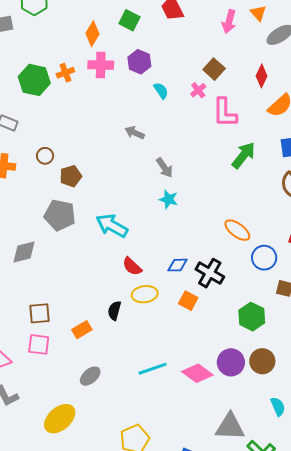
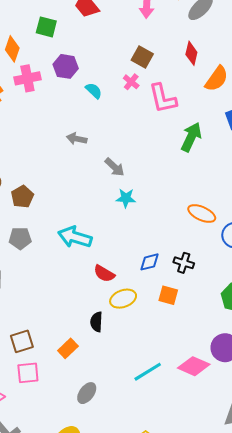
gray pentagon: (60, 215) -> (20, 238), size x0.7
black cross: (210, 273) -> (184, 263), size x0.7

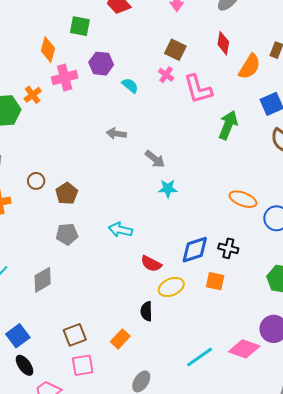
cyan arrow: (75, 237) -> (120, 230), size x0.7
blue diamond: (150, 262) -> (195, 250), size x1.4

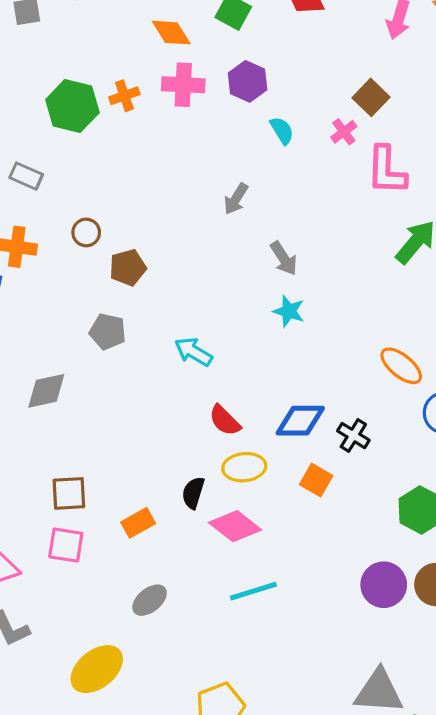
orange diamond: (48, 50) -> (171, 33), turned -65
gray arrow: (116, 134) -> (236, 199), turned -84
pink diamond: (244, 349) -> (235, 526), moved

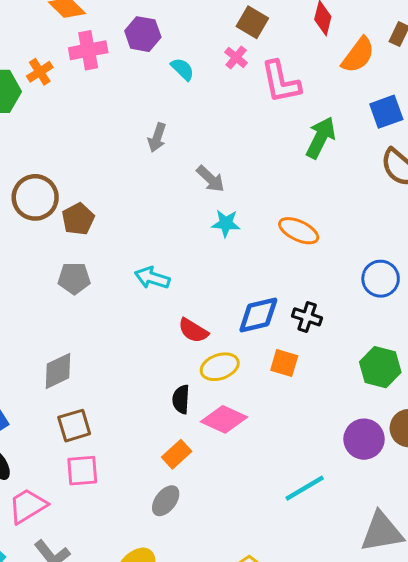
brown circle: (86, 232) -> (35, 197), size x1.8
orange ellipse: (401, 366) -> (299, 231), moved
gray diamond: (46, 391) -> (58, 371), moved
orange rectangle: (138, 523) -> (177, 454), moved
cyan line: (253, 591) -> (305, 488), moved

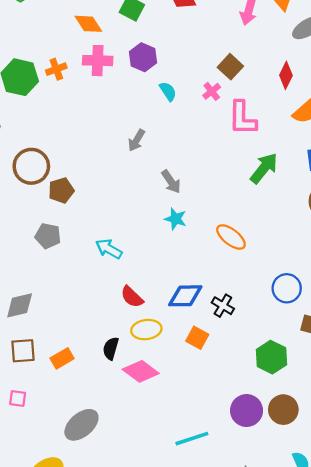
orange rectangle: (177, 454) -> (62, 358), moved
pink square: (82, 471) -> (18, 398), moved, size x0.7
gray ellipse: (166, 501) -> (81, 425), size x1.4

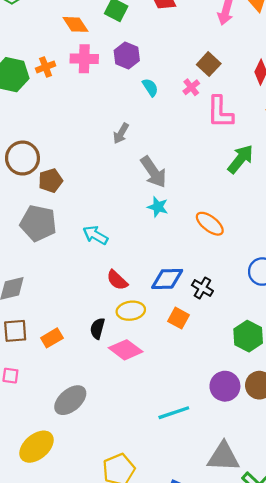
gray arrow: (171, 182) -> (154, 172), size x1.4
gray pentagon: (48, 236) -> (38, 223), size x1.5

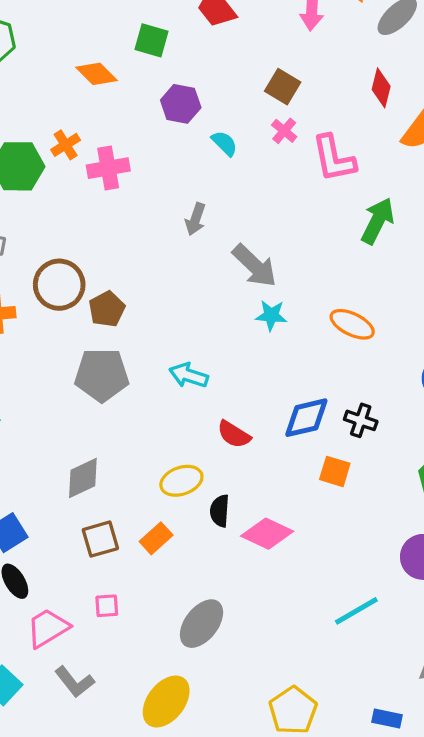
pink cross: (84, 59) -> (108, 168), moved
brown square: (209, 64) -> (283, 87), moved
yellow ellipse: (131, 311) -> (181, 481), moved

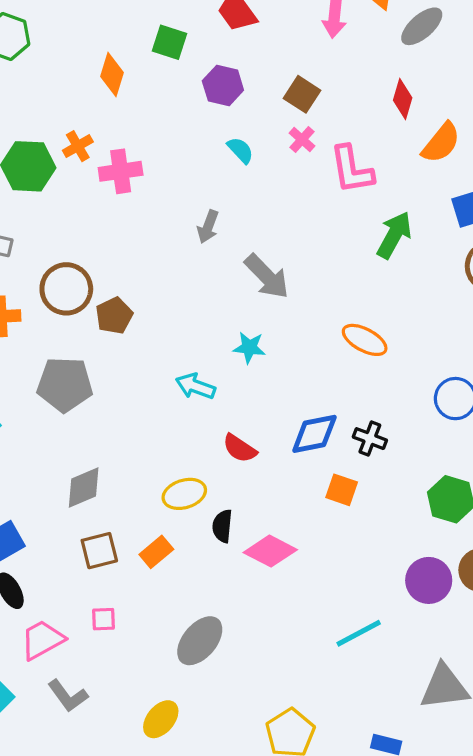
orange diamond: (97, 74) -> (112, 74), turned 60
purple hexagon: (181, 104) -> (223, 86), moved
cyan star: (271, 315) -> (249, 347), moved
gray pentagon: (102, 375) -> (65, 384), moved
yellow ellipse: (166, 702) -> (161, 719), size x0.7

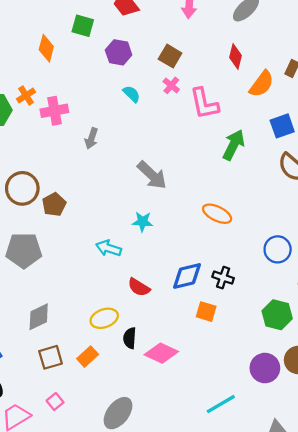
gray arrow: (208, 227) -> (91, 138), moved
pink square: (104, 619) -> (55, 402), turned -35

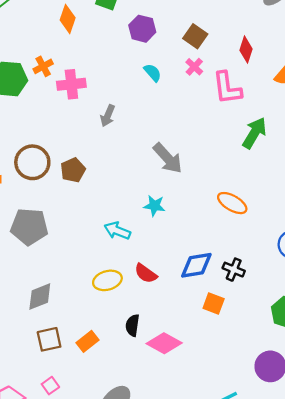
red diamond: (235, 56) -> (246, 50), moved
brown pentagon: (54, 204) -> (73, 170), moved
yellow ellipse: (104, 318) -> (107, 280), moved

